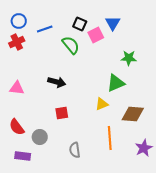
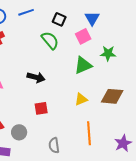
blue line: (45, 29) -> (26, 12), moved
pink square: (96, 35) -> (83, 36), moved
green triangle: (116, 83) -> (83, 65), moved
brown diamond: (133, 114) -> (112, 96), moved

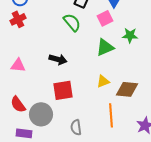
brown diamond: (112, 96) -> (127, 89), moved
red square: (41, 108) -> (63, 90), size x1.5
gray circle: (19, 132) -> (41, 114), size x1.5

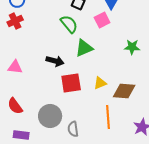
green star: (130, 35) -> (132, 47), moved
green triangle: (105, 47) -> (84, 48), moved
red square: (63, 90) -> (71, 83), moved
gray circle: (41, 114) -> (50, 116), moved

